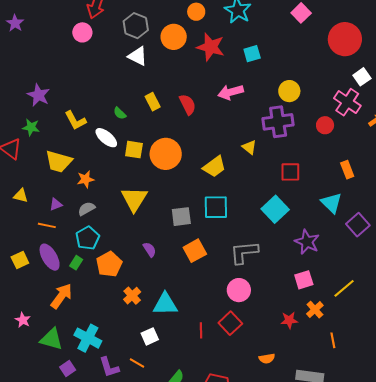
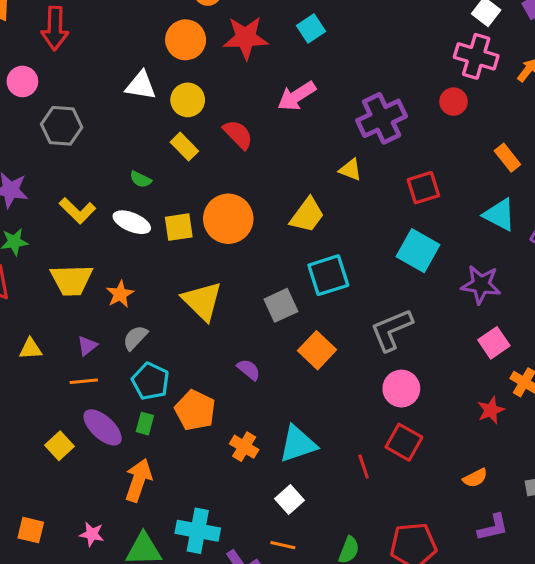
gray hexagon: (136, 26) -> (62, 126), moved
pink circle: (82, 32) -> (22, 81), moved
yellow circle: (289, 91) -> (188, 100), moved

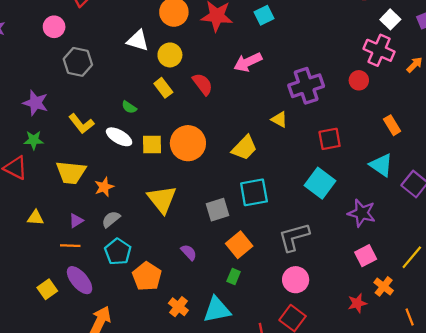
green rectangle: (145, 424) -> (234, 276), moved

